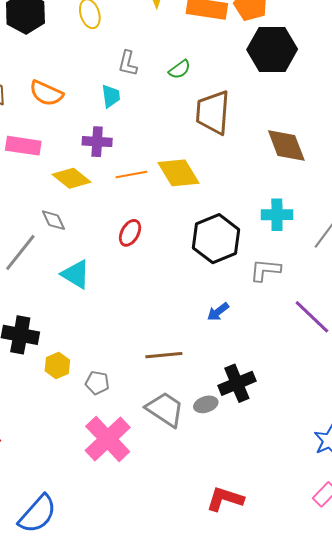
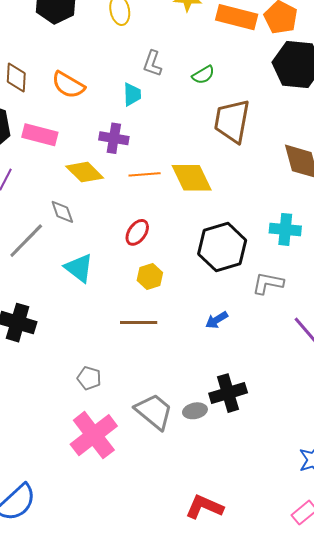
brown line: (164, 355) -> (139, 322), moved
yellow hexagon: (57, 365) -> (150, 277), moved

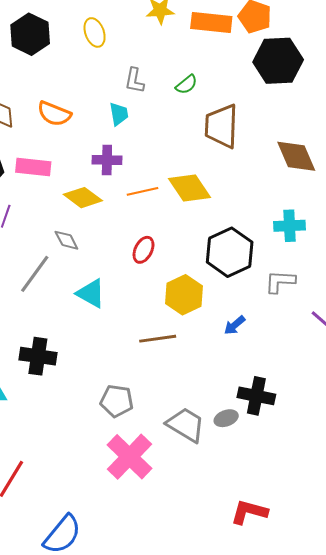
yellow hexagon: (150, 277) -> (184, 295), moved, size x1.5
gray pentagon: (89, 378) -> (117, 401), size x1.4
black cross: (228, 393) -> (256, 396), turned 36

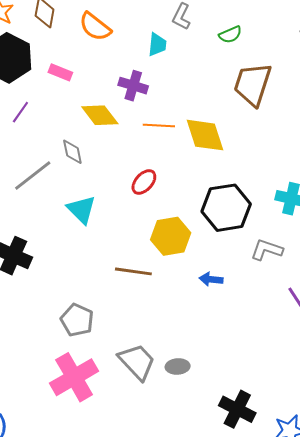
pink rectangle: (33, 167) -> (60, 72), size x0.7
blue arrow: (235, 325) -> (211, 279), turned 30
black cross: (256, 396) -> (237, 409), moved

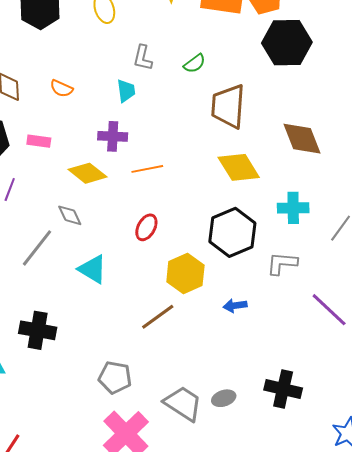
orange semicircle: (95, 27) -> (61, 88), size x0.7
yellow diamond: (205, 135) -> (239, 167), moved
brown line: (133, 271) -> (158, 317), turned -30
black cross: (237, 409) -> (283, 389), moved

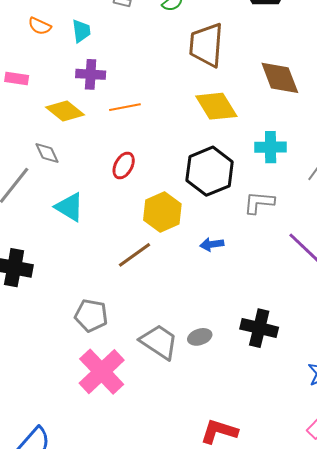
cyan trapezoid: (126, 91) -> (81, 31), moved

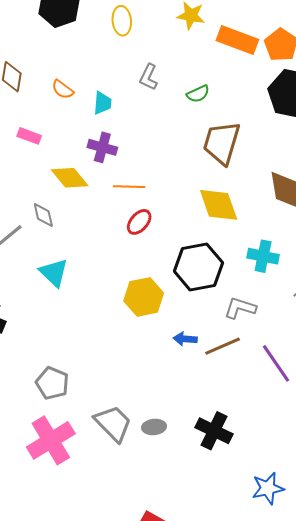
red ellipse: (124, 166) -> (139, 222), moved
brown line: (134, 255) -> (223, 346), moved

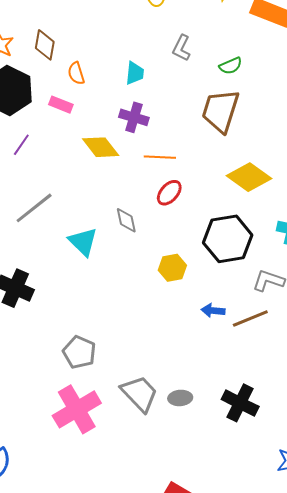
orange semicircle: (63, 89) -> (76, 73), moved, turned 35
brown trapezoid: (222, 143) -> (221, 111), moved
yellow diamond: (219, 205) -> (249, 177), turned -36
gray diamond: (43, 215) -> (126, 220), moved
yellow hexagon: (144, 297) -> (172, 268), size x0.7

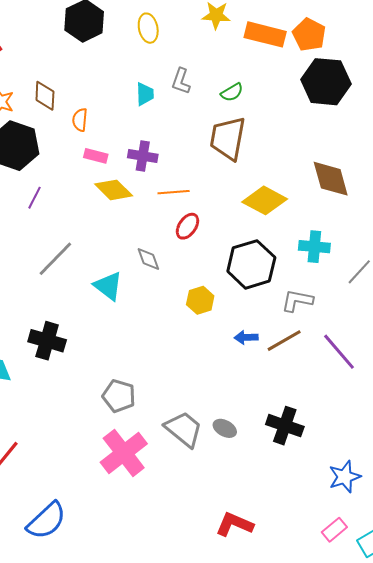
orange semicircle: (76, 73) -> (80, 120), turned 30
cyan trapezoid: (135, 73) -> (145, 94), moved
pink rectangle: (61, 105) -> (96, 156), moved
gray ellipse: (180, 398) -> (225, 428), turned 40

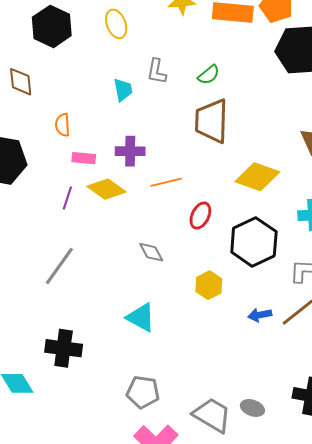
brown diamond: (45, 96) -> (21, 82), moved
purple line: (35, 198) -> (67, 198), moved
red ellipse: (187, 226) -> (200, 216), moved
cyan triangle: (108, 286) -> (141, 317), moved

